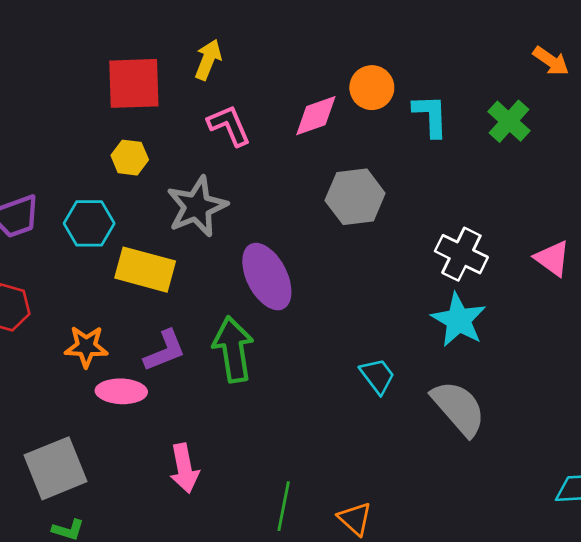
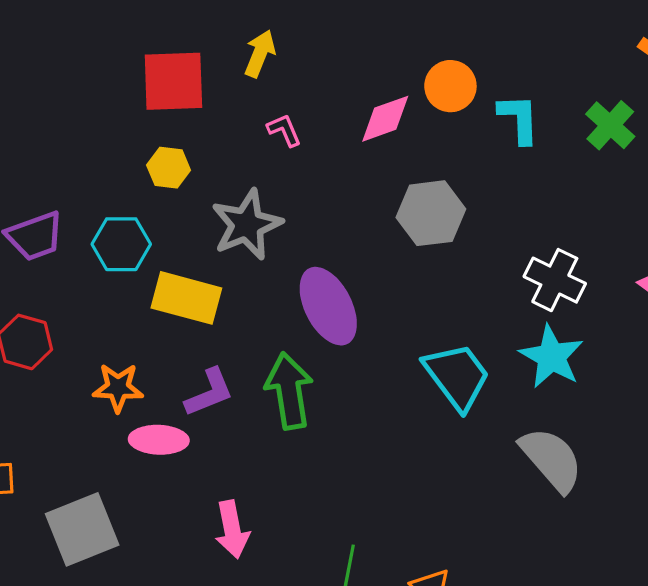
pink L-shape: (229, 125) -> (284, 130), size x0.7
cyan trapezoid: (377, 376) -> (457, 376), moved, size x1.6

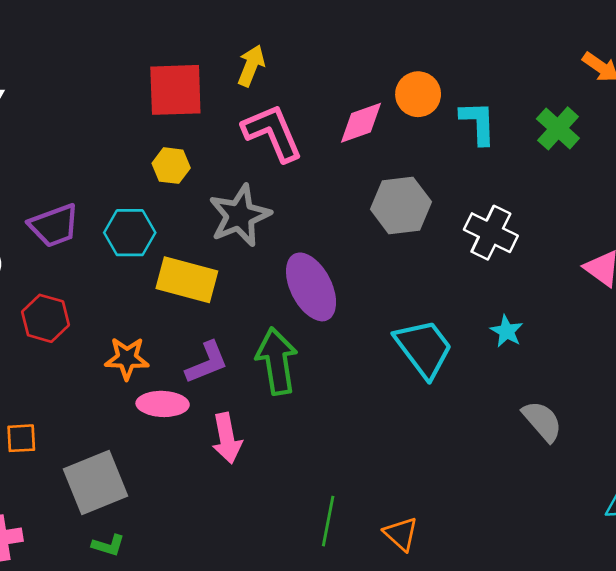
pink L-shape: (284, 130) -> (272, 133), size x2.0
white cross: (555, 280) -> (491, 233), moved
cyan star: (552, 357) -> (507, 331), size x0.6
gray semicircle: (552, 459) -> (542, 421), moved, size x0.7
pink arrow: (232, 529) -> (227, 438), moved

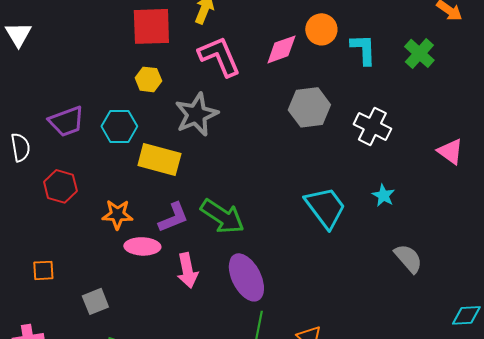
purple ellipse: (311, 287) -> (246, 277), moved
green arrow: (277, 361) -> (222, 216), turned 132
gray square: (95, 482) -> (95, 301), size x0.6

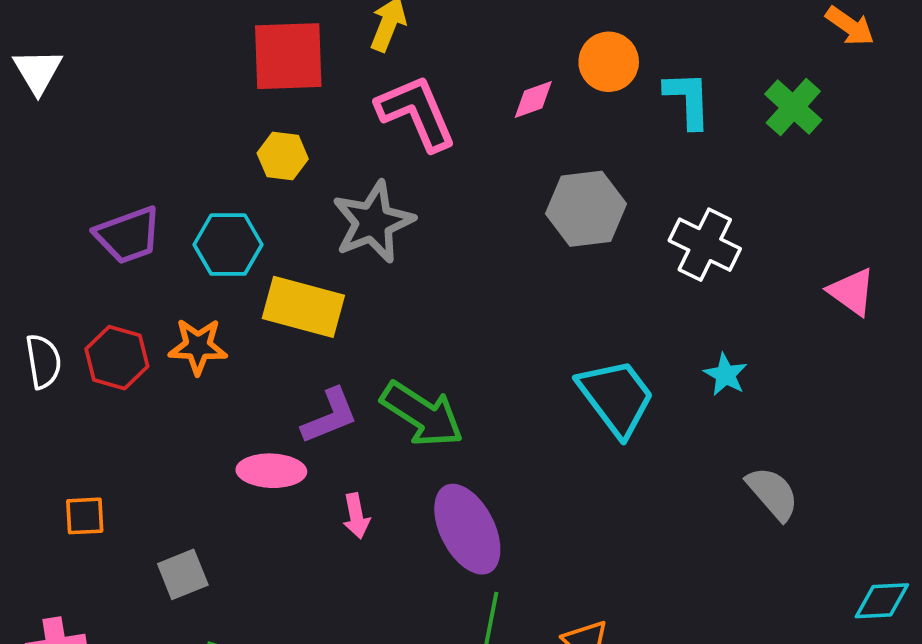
pink diamond: (281, 49) -> (533, 99), size x0.7
white semicircle: (20, 147) -> (43, 361), moved
orange star: (117, 214) -> (198, 346), moved
pink arrow: (187, 270) -> (356, 516), size x0.7

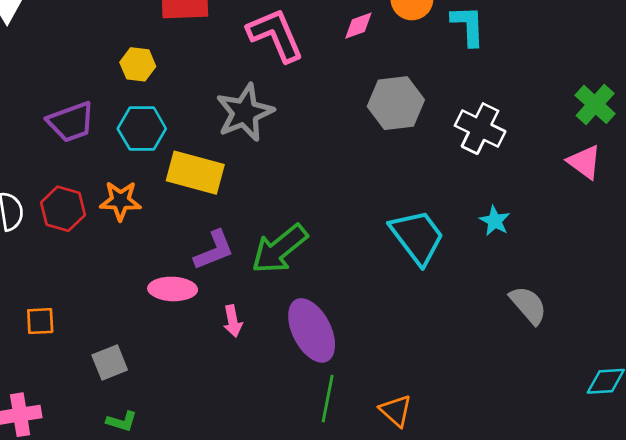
green cross: (793, 107) -> (595, 104), moved
yellow hexagon: (283, 156) -> (138, 64), moved
green arrow: (422, 414) -> (280, 249), turned 108

